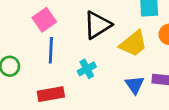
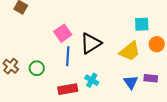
black triangle: (97, 25) -> (91, 43), moved
cyan cross: (87, 69) -> (92, 80), moved, turned -32

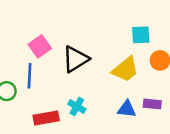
blue line: (68, 56) -> (30, 76), moved
blue triangle: (131, 82) -> (127, 109), turned -49

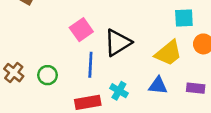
blue line: (30, 76) -> (90, 65), moved
blue triangle: (127, 109) -> (158, 86), moved

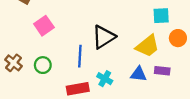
pink square: (81, 30) -> (44, 26), moved
purple rectangle: (196, 88) -> (162, 71), moved

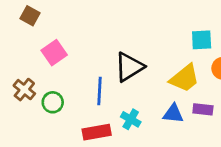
brown cross: (14, 63) -> (24, 90), moved

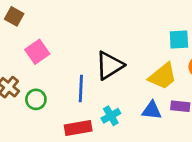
cyan cross: (131, 119) -> (111, 116), turned 30

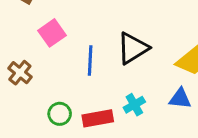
blue line: (81, 89) -> (90, 60), moved
green circle: (36, 99) -> (60, 114), moved

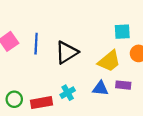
blue line: (90, 60) -> (36, 44), moved

